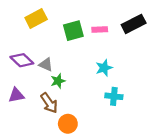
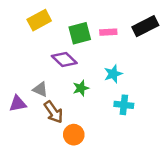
purple diamond: (22, 60) -> (64, 60), moved
gray triangle: (46, 65) -> (40, 89), moved
green star: (58, 81) -> (81, 88), moved

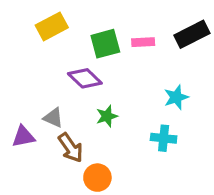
cyan star: (113, 74) -> (176, 97), moved

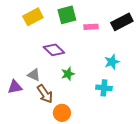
green square: (105, 44) -> (67, 15), moved

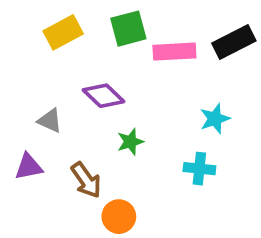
pink rectangle: (91, 27) -> (174, 52), size x1.5
gray triangle: (34, 75) -> (50, 121), moved

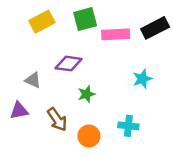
purple diamond: (103, 96) -> (69, 64), turned -36
cyan cross: (199, 169) -> (128, 126), moved
orange circle: (119, 217) -> (89, 136), moved

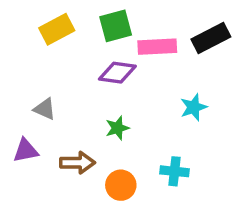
purple diamond: (69, 64) -> (117, 73), moved
brown arrow: (57, 119) -> (78, 163), turned -55

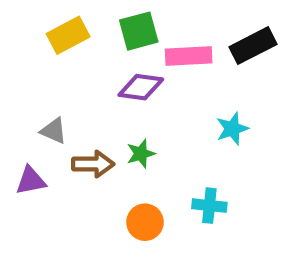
brown arrow: (78, 163) -> (93, 164), moved

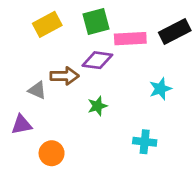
brown arrow: (93, 164) -> (64, 76), moved
orange circle: (145, 222) -> (52, 153), moved

